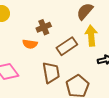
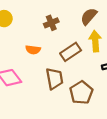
brown cross: (44, 27) -> (51, 23), moved

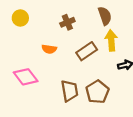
brown semicircle: (89, 16) -> (105, 16), turned 120
brown trapezoid: (54, 79) -> (70, 91), moved

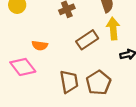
orange semicircle: (49, 49) -> (40, 45), moved

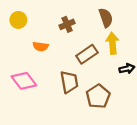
orange semicircle: (40, 45) -> (40, 47), moved
brown trapezoid: (69, 82) -> (69, 82), moved

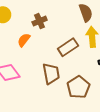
brown cross: (67, 24) -> (40, 21), moved
orange semicircle: (40, 47) -> (24, 40), turned 120

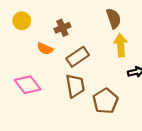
orange semicircle: (24, 40) -> (45, 49), turned -104
brown rectangle: (68, 47) -> (78, 57), moved

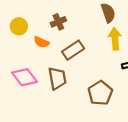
yellow circle: (22, 21) -> (19, 26), moved
brown trapezoid: (75, 86) -> (57, 78), moved

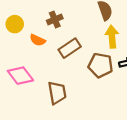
brown trapezoid: (57, 78) -> (57, 93), moved
brown pentagon: (100, 93) -> (100, 65), moved, turned -30

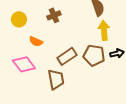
orange semicircle: (38, 40) -> (36, 41), moved
brown rectangle: (70, 48) -> (67, 56), moved

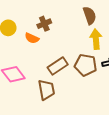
orange semicircle: (36, 41) -> (32, 38), moved

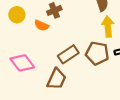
brown trapezoid: (46, 90) -> (57, 79), turned 35

